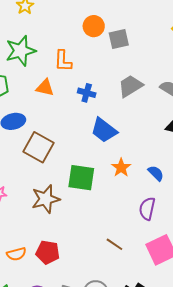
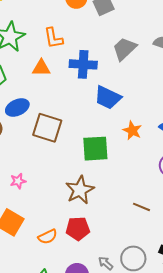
blue cross: (87, 93) -> (83, 64), size x1.5
brown star: (46, 199) -> (80, 190), moved

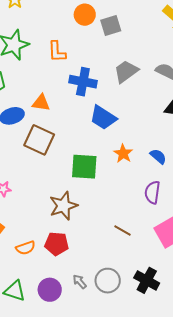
orange triangle: (41, 68) -> (41, 103), moved

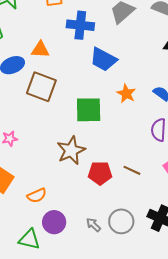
red pentagon: (57, 244) -> (100, 173), moved
purple circle: (50, 290) -> (54, 222), moved

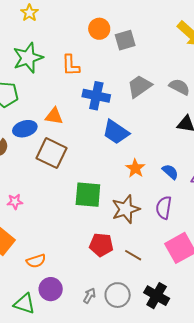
green square: (89, 110) -> (88, 195), moved
brown star: (71, 150) -> (126, 209), moved
brown line: (132, 170) -> (133, 255), moved
gray arrow: (93, 225) -> (90, 296), turned 70

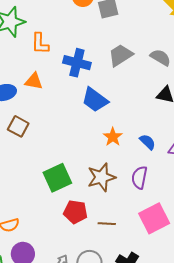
orange L-shape: (71, 65) -> (40, 44), moved
brown square: (52, 153) -> (18, 126), moved, size x0.7
green square: (88, 195) -> (57, 178), moved, turned -32
brown line: (133, 255) -> (107, 224), turned -30

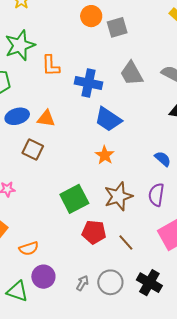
gray trapezoid: (120, 55) -> (132, 73), turned -84
orange triangle: (34, 81) -> (46, 119), moved
orange star: (113, 137) -> (105, 155), moved
brown line: (107, 224) -> (126, 242), turned 48

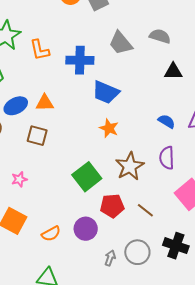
purple circle: (43, 277) -> (86, 229), moved

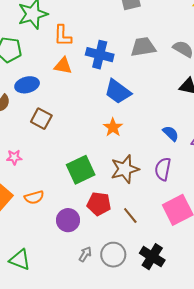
gray trapezoid: (121, 43) -> (143, 47), turned 108
orange triangle: (45, 103) -> (63, 66), moved
orange semicircle: (51, 234) -> (34, 197), moved

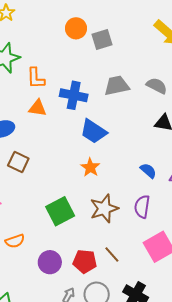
red pentagon: (99, 204) -> (85, 261), moved

